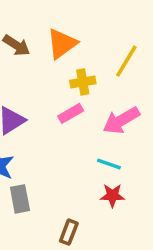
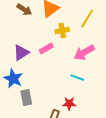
pink rectangle: (71, 113) -> (46, 49), moved
red star: (112, 195) -> (69, 104), moved

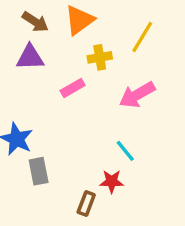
purple triangle: (21, 53) -> (30, 57), moved, turned 30
cyan line: (77, 78) -> (125, 151), moved, turned 32

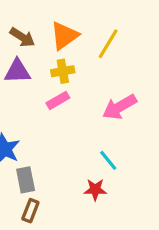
yellow line: (142, 37) -> (108, 44), moved
yellow cross: (100, 57) -> (63, 71), moved
brown rectangle: (86, 203) -> (30, 211), moved

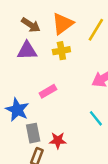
pink rectangle: (58, 100) -> (48, 91), moved
red star: (95, 190) -> (58, 140), moved

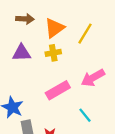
brown arrow: (31, 25) -> (25, 19), moved, turned -30
pink rectangle: (48, 91) -> (58, 90), moved, size x1.5

